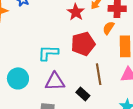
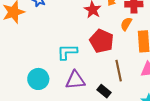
red pentagon: (83, 44) -> (102, 41), turned -30

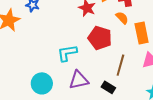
orange semicircle: (126, 24) -> (122, 18), turned 112
brown line: (119, 71) -> (120, 65), turned 35

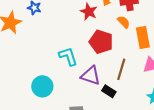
cyan L-shape: (67, 53) -> (68, 56), turned 80
purple triangle: (79, 80) -> (91, 76), moved, turned 30

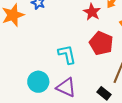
purple triangle: (91, 76) -> (66, 87), moved

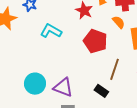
cyan L-shape: (67, 54) -> (51, 31), moved, turned -45

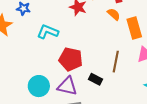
red pentagon: (95, 41) -> (71, 59), moved
black rectangle: (101, 91) -> (95, 79), moved

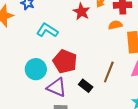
orange semicircle: (114, 14) -> (115, 25), turned -64
cyan circle: (39, 86) -> (36, 69), moved

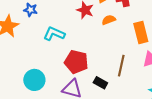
orange semicircle: (115, 25) -> (109, 20), moved
cyan circle: (36, 69) -> (34, 80), moved

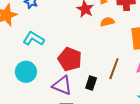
cyan L-shape: (54, 34) -> (34, 39), moved
black rectangle: (100, 83) -> (91, 83), turned 72

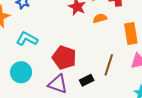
black rectangle: (91, 83) -> (87, 80), turned 48

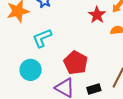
cyan L-shape: (27, 39) -> (42, 38), turned -60

